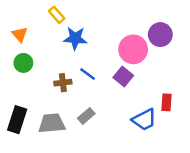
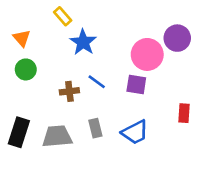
blue star: (75, 38) -> (83, 42), turned 30
purple square: (123, 76) -> (136, 84), turned -30
gray rectangle: (86, 116) -> (95, 128), turned -63
blue trapezoid: (144, 120) -> (135, 132), moved

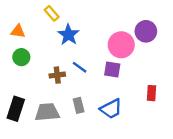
orange triangle: (22, 38) -> (18, 31), turned -40

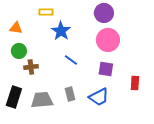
yellow rectangle: (52, 13) -> (46, 12), turned -48
purple circle: (146, 31) -> (104, 13), moved
purple square: (112, 69) -> (106, 69), moved
brown cross: (57, 75) -> (31, 67), moved

